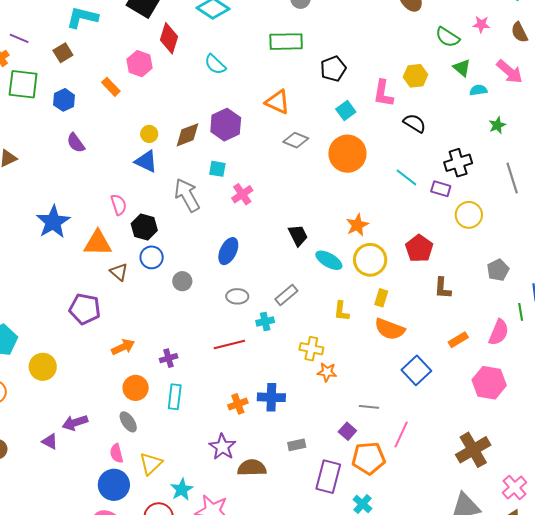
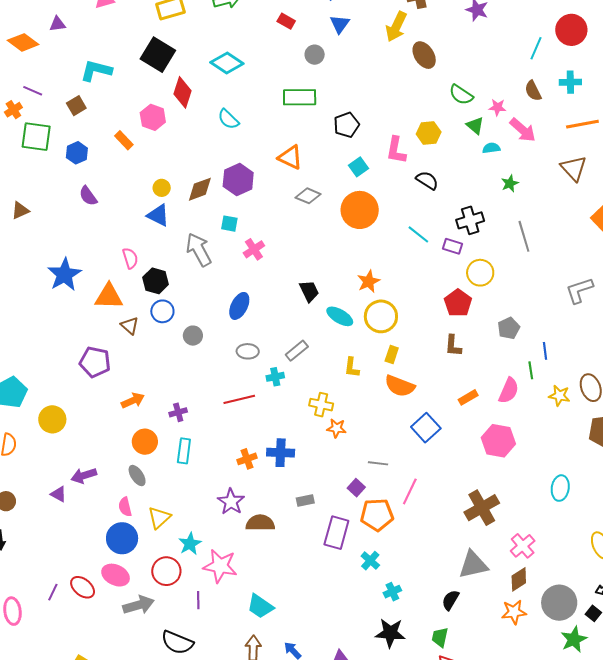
pink star: (481, 24) -> (497, 107), moved
red pentagon: (419, 248) -> (458, 303), moved

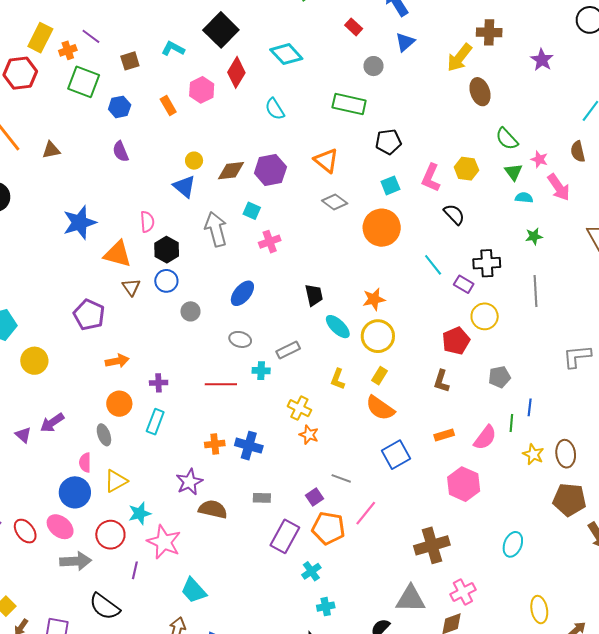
cyan L-shape: (96, 71) -> (173, 49), moved, size x0.7
purple arrow: (84, 476) -> (52, 423), turned -30

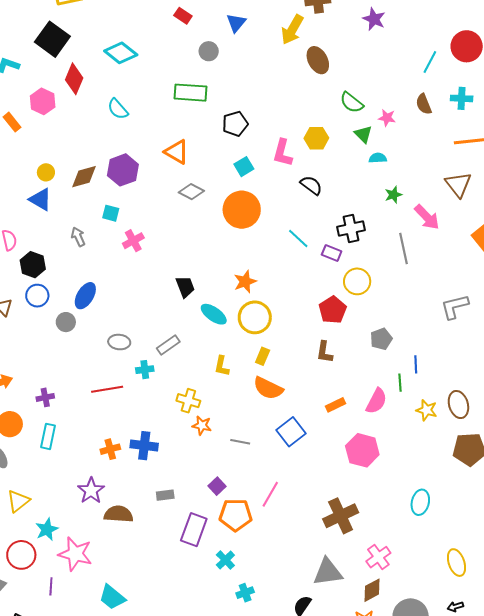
pink arrow: (559, 187) -> (427, 217), moved
gray arrow: (216, 229) -> (78, 237), size x0.6
blue ellipse: (242, 293) -> (85, 296), moved
gray line: (341, 478) -> (240, 442), moved

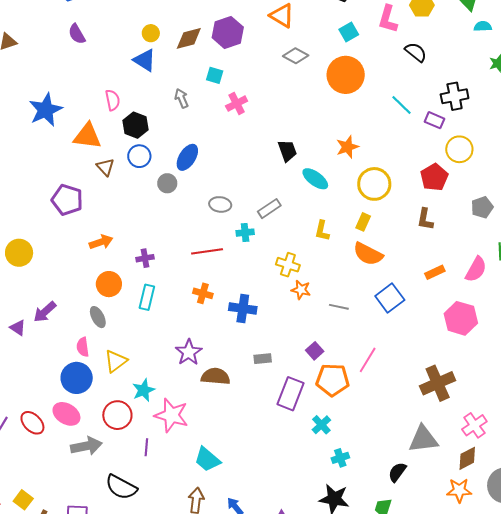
yellow circle: (255, 317) -> (374, 184), moved
orange cross: (110, 449) -> (203, 293), moved, turned 30

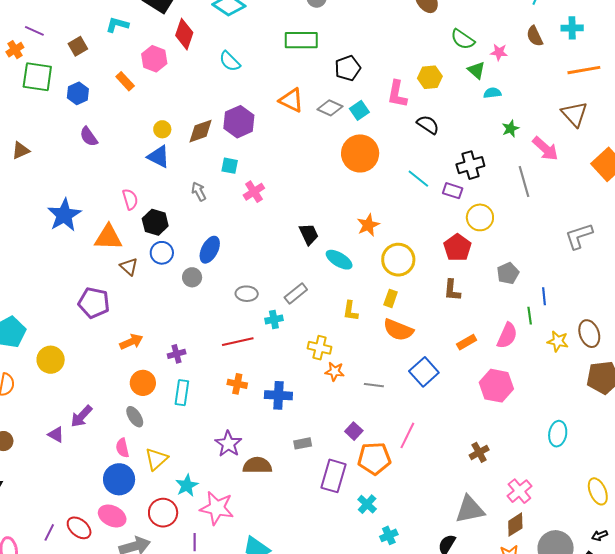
gray diamond: (296, 56) -> (330, 108), moved
brown cross: (438, 383) -> (479, 452), size x0.6

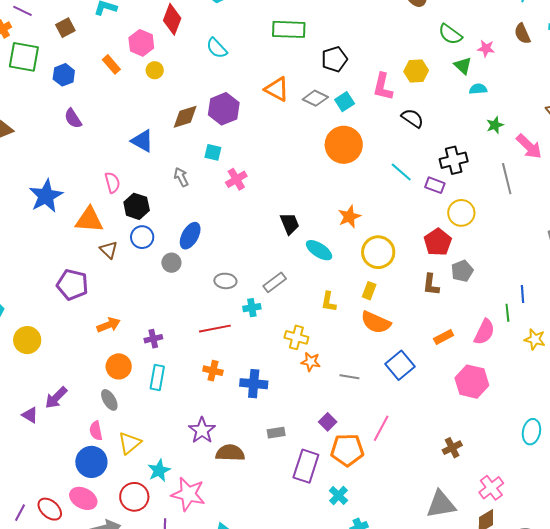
yellow circle: (162, 129) -> (155, 70), moved
gray pentagon: (508, 273) -> (462, 271), moved

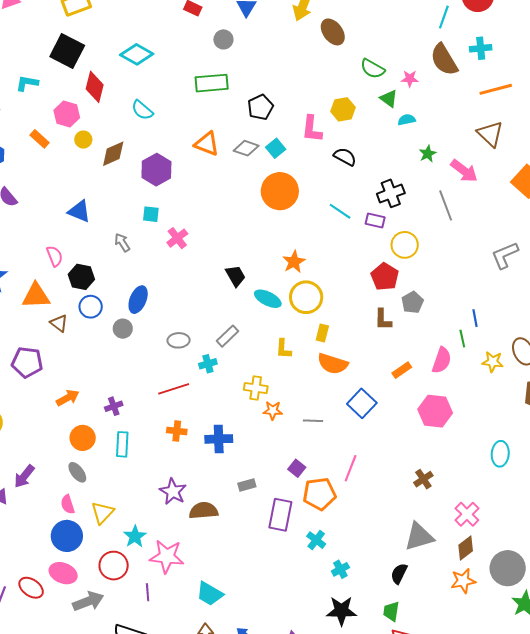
brown semicircle: (522, 34) -> (444, 60), size x1.6
brown diamond: (185, 117) -> (113, 154), moved
yellow circle: (378, 252) -> (306, 297), moved

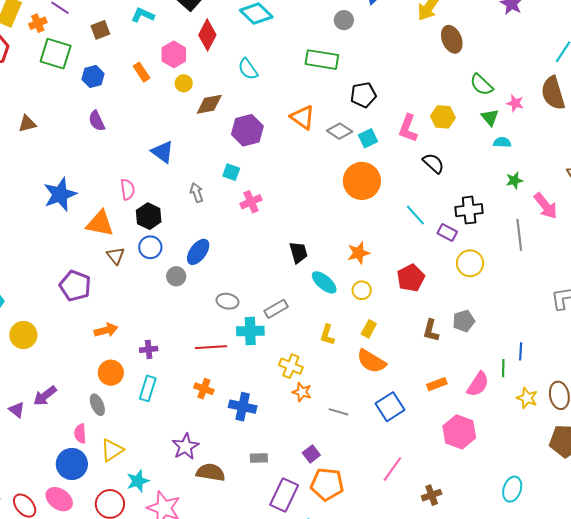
red pentagon: (385, 277) -> (411, 278), moved
yellow circle: (306, 297) -> (362, 290), size x0.6
cyan cross: (208, 364) -> (250, 331), size x1.5
pink line: (351, 468) -> (392, 469), moved

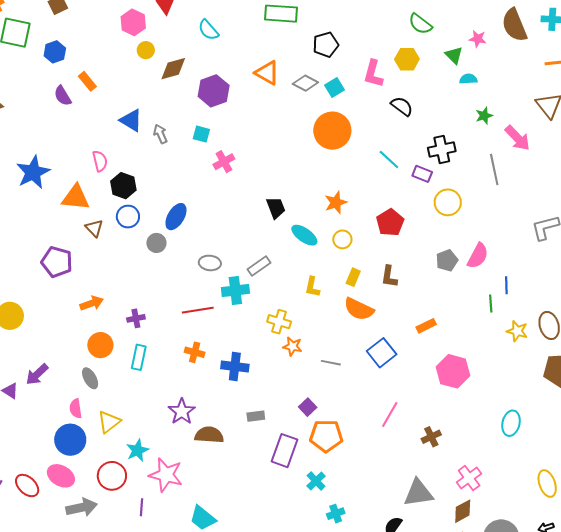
orange rectangle: (141, 72) -> (87, 81), moved
green semicircle: (481, 85) -> (420, 24), moved
gray arrow: (197, 193) -> (160, 134), moved
brown L-shape: (431, 331) -> (389, 277), moved
pink semicircle: (478, 384) -> (478, 256), moved

